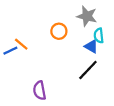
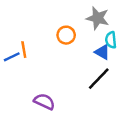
orange line: (21, 44) -> (24, 50), turned 40
purple semicircle: (40, 90) -> (44, 102), turned 126

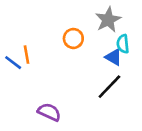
gray star: (98, 18) -> (108, 20), turned 30
blue line: (12, 57) -> (13, 63), turned 63

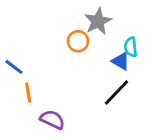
gray star: (108, 20) -> (98, 21), moved
orange line: (27, 55) -> (28, 93), moved

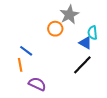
blue line: (14, 67) -> (26, 51), moved

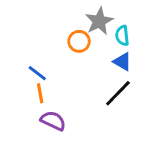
cyan semicircle: (92, 33) -> (122, 36), moved
orange line: (20, 65) -> (40, 93), moved

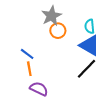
gray star: (99, 21) -> (52, 16), moved
blue triangle: (122, 62) -> (90, 45), size x1.5

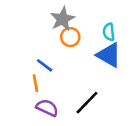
blue line: (27, 54) -> (45, 65), moved
black line: (86, 69) -> (87, 103), moved

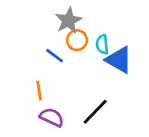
cyan semicircle: (109, 32) -> (102, 44), moved
blue line: (45, 65) -> (55, 56), moved

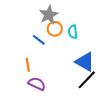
blue triangle: (119, 60) -> (85, 62), moved
black line: (95, 112) -> (87, 80), moved

